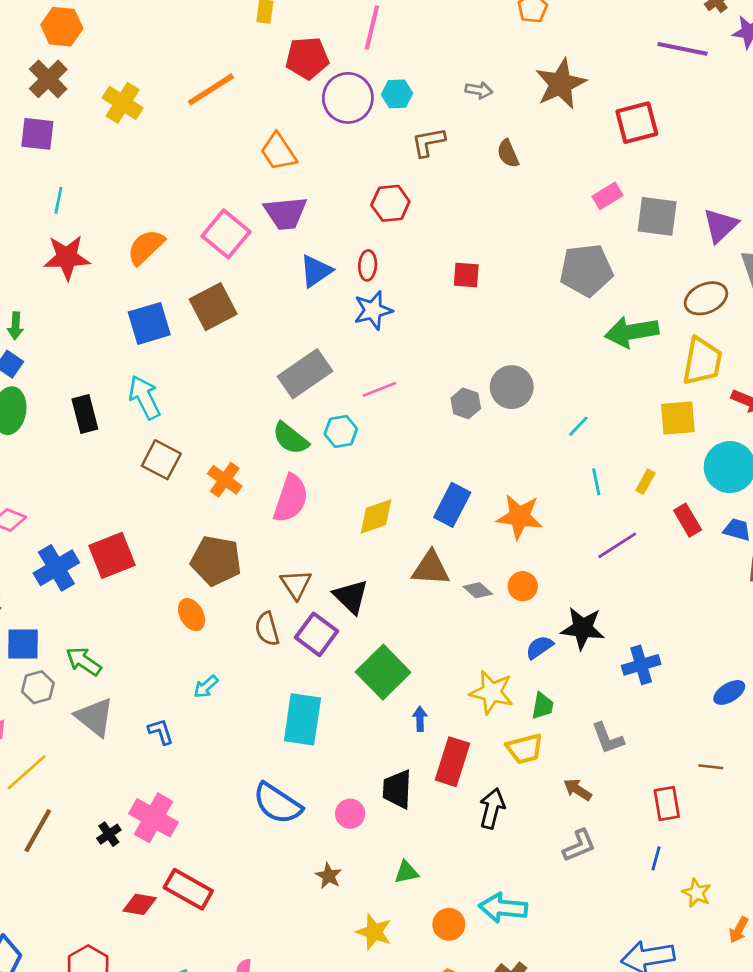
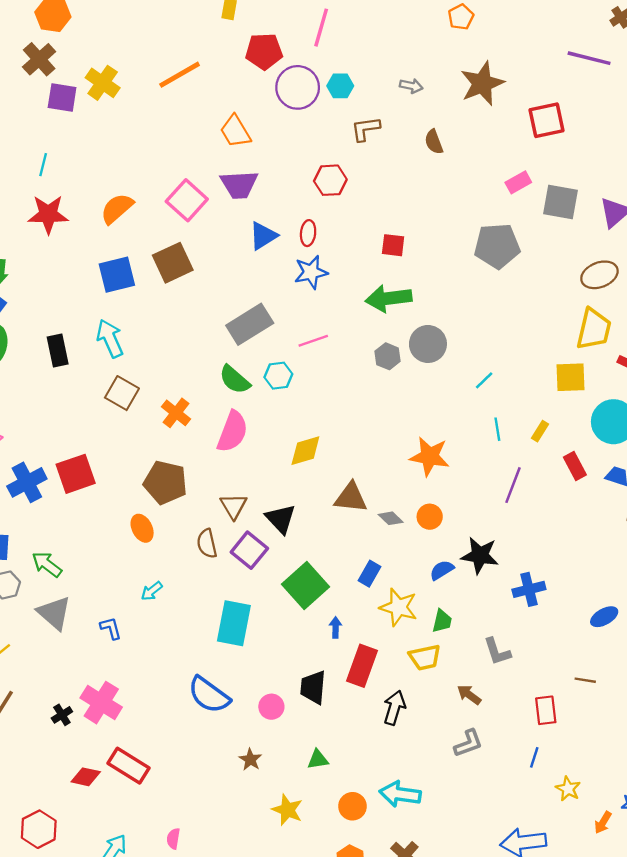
purple square: (37, 134) -> (62, 98), moved
green arrow: (632, 332) -> (389, 298), moved
blue rectangle: (452, 505) -> (370, 574), moved, size x0.7
purple line: (617, 545) -> (513, 485), turned -39

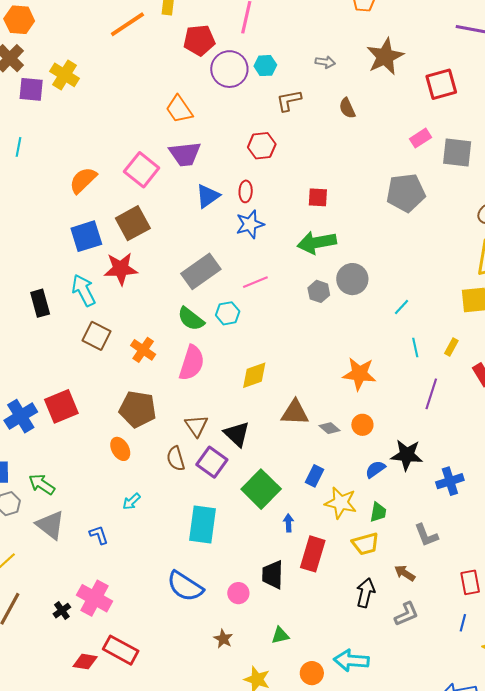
orange line: (180, 75) -> (127, 24), moved
red star: (48, 214) -> (121, 269), moved
black arrow: (394, 708) -> (365, 593), moved

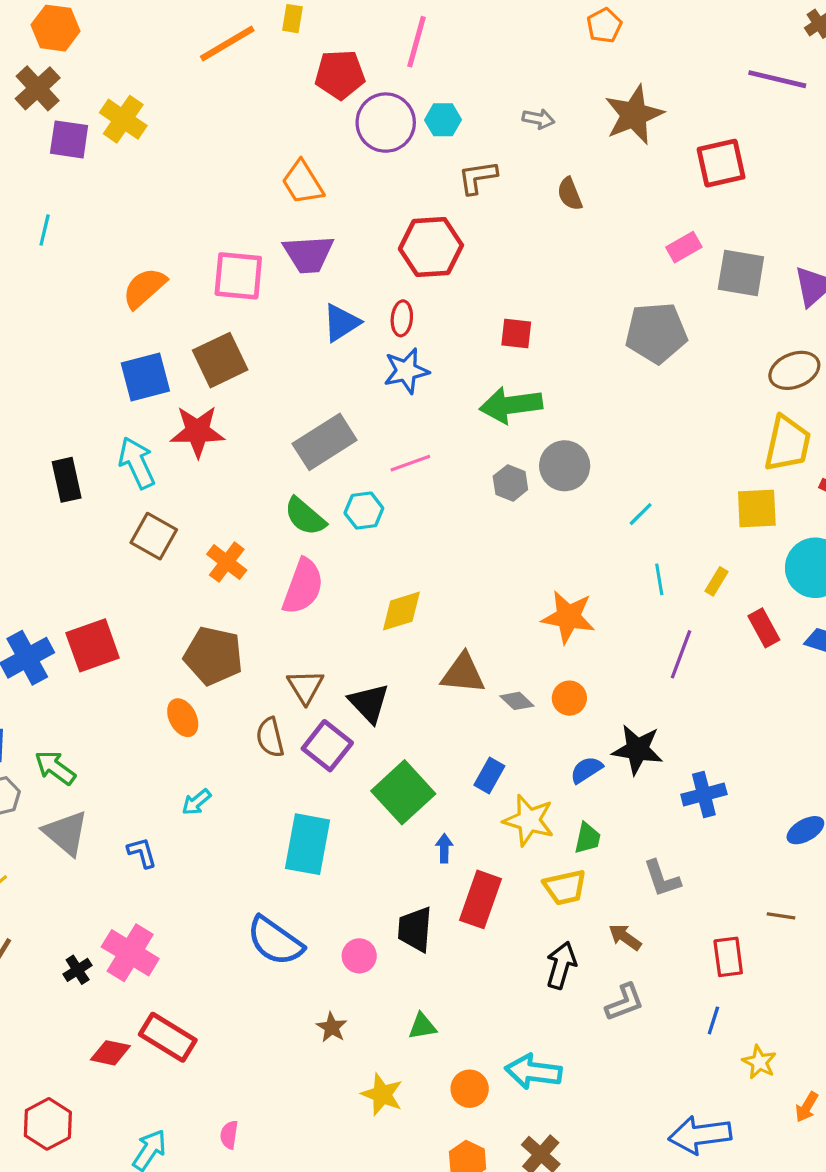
red hexagon: (262, 146) -> (431, 247), size x1.4
pink square: (142, 170) -> (238, 276), turned -36

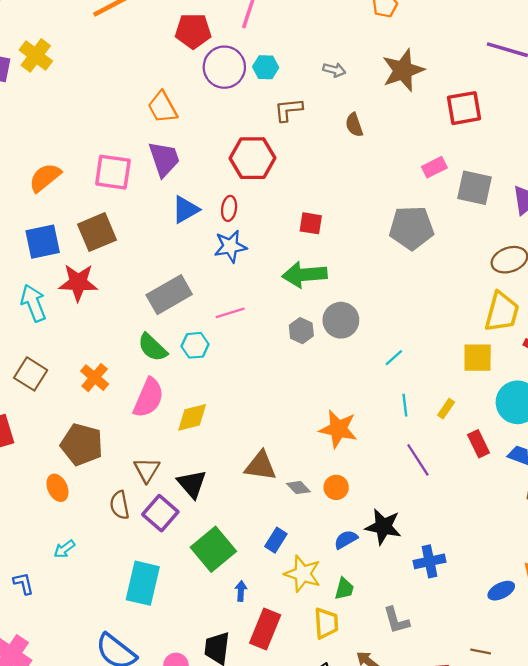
purple trapezoid: (308, 254) -> (164, 159), turned -108
brown square: (154, 536) -> (31, 374), moved
yellow diamond: (401, 611) -> (192, 417), moved
purple line: (681, 654) -> (418, 460), turned -56
yellow trapezoid: (565, 887) -> (326, 623), turned -84

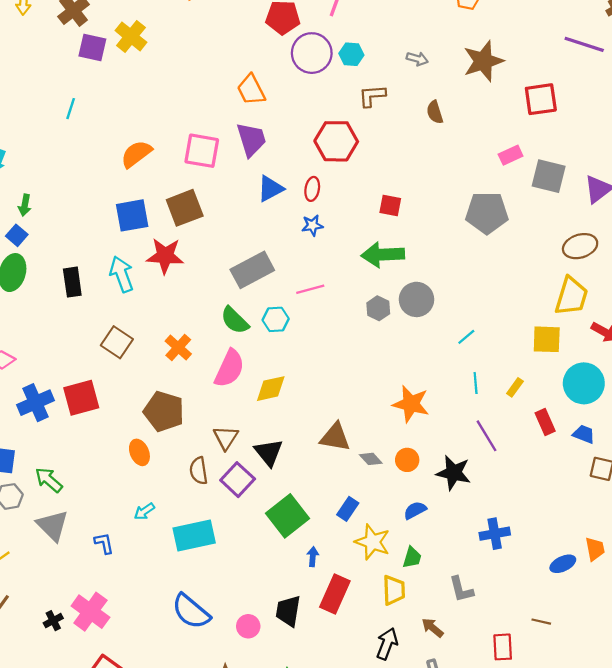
blue star: (230, 246) -> (312, 225), size x0.7
black star: (383, 527) -> (454, 473), moved
cyan rectangle: (143, 583) -> (194, 535), moved, turned 63

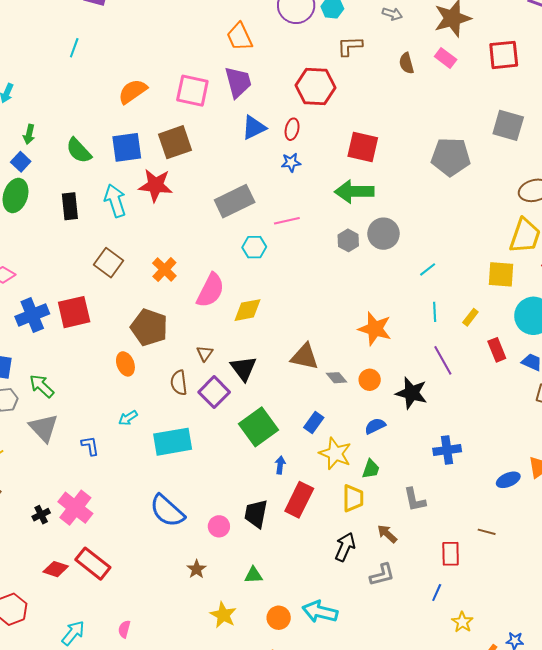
pink rectangle: (511, 155) -> (446, 58), moved, turned 60
red square: (390, 206) -> (363, 147), size x1.5
green semicircle: (235, 320) -> (79, 151), moved
brown triangle: (226, 438) -> (205, 353), size x0.7

